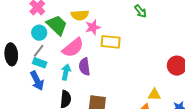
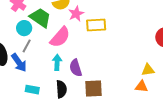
cyan rectangle: (40, 63) -> (32, 90), moved
purple semicircle: (84, 67) -> (76, 68), moved
blue arrow: (37, 81) -> (19, 63), moved

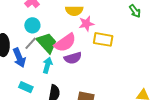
green trapezoid: (40, 18) -> (47, 43), moved
cyan arrow: (57, 62) -> (47, 65), moved
purple semicircle: (76, 68) -> (73, 58), moved, turned -102

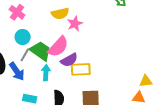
yellow rectangle: (103, 39) -> (81, 69), moved

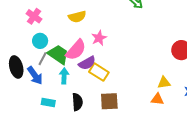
pink star: (75, 24) -> (99, 38), moved
yellow rectangle: (81, 69) -> (99, 72), turned 36

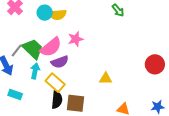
cyan circle: (40, 41) -> (45, 13), moved
yellow rectangle: (99, 72) -> (55, 83), moved
yellow triangle: (164, 83) -> (106, 79), moved
black semicircle: (77, 102) -> (57, 100), moved

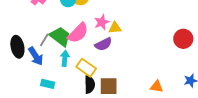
purple semicircle: (60, 62) -> (103, 44), moved
yellow triangle: (106, 79) -> (115, 28), moved

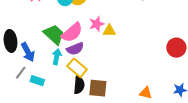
gray line: (44, 40) -> (21, 73), moved
purple semicircle: (103, 44) -> (75, 49), moved

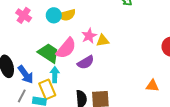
purple semicircle: (75, 49) -> (86, 62), moved
yellow rectangle: (77, 68) -> (47, 89), moved, turned 36
orange triangle: (146, 93) -> (152, 86), moved

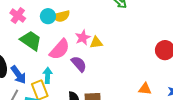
green trapezoid: (49, 53) -> (31, 41), moved
purple semicircle: (86, 62) -> (79, 64), turned -102

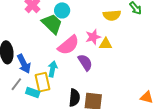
yellow semicircle: (61, 16) -> (112, 15), moved
green trapezoid: (31, 41) -> (52, 24), moved

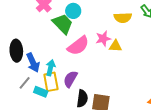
purple semicircle: (85, 62) -> (70, 79), moved, turned -120
cyan arrow: (53, 69) -> (51, 68), moved

